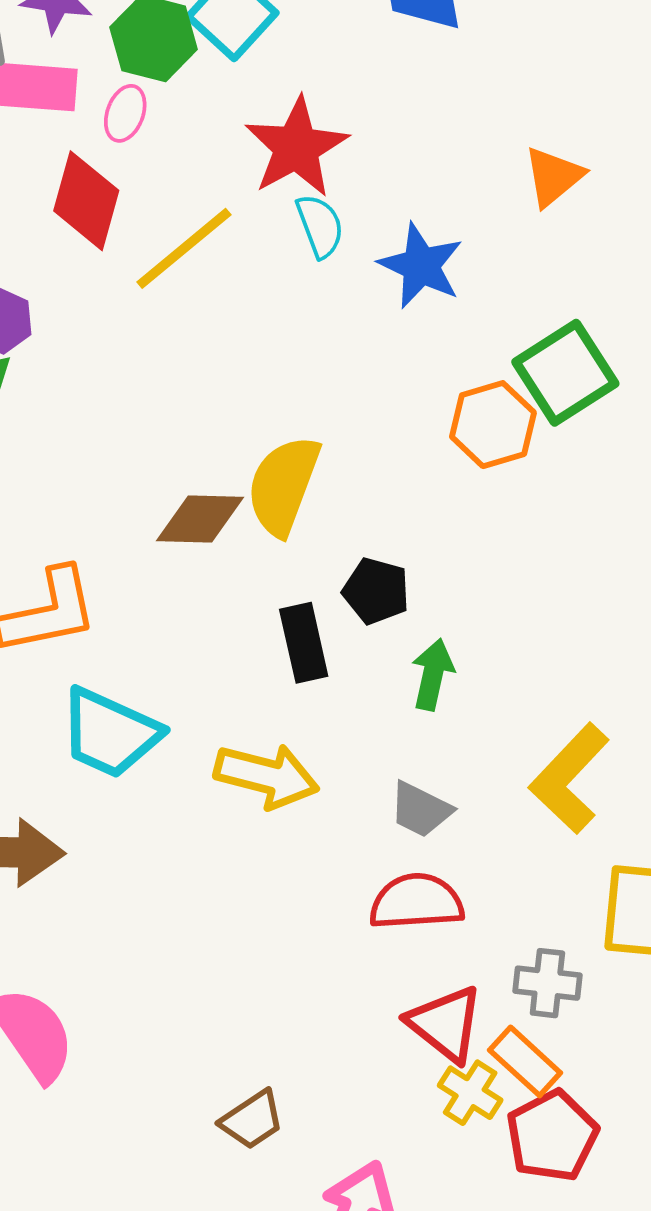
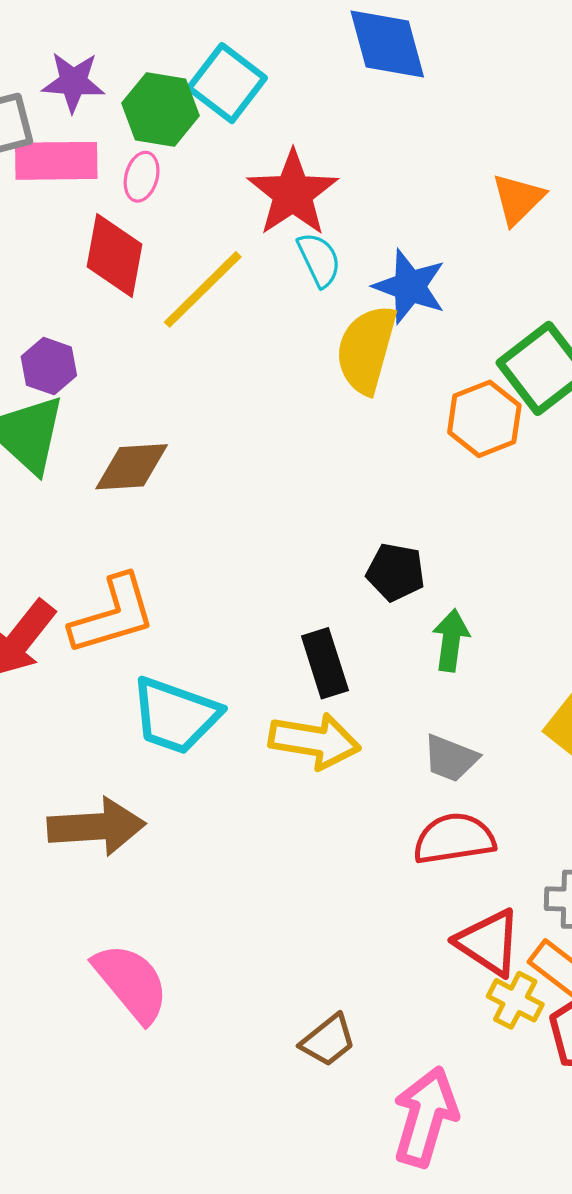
yellow semicircle: (283, 485) -> (366, 349), moved
brown diamond: (200, 519) -> (132, 467), moved
black rectangle: (304, 643) -> (325, 663), moved

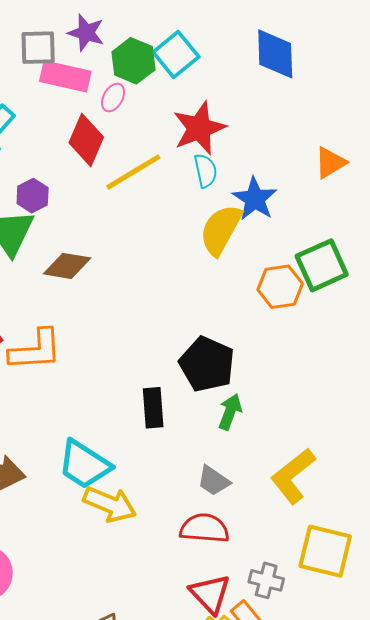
black pentagon: (396, 572) -> (207, 364), size x1.6
cyan trapezoid: (175, 716) -> (84, 464), moved
yellow arrow: (315, 741) -> (110, 504), moved

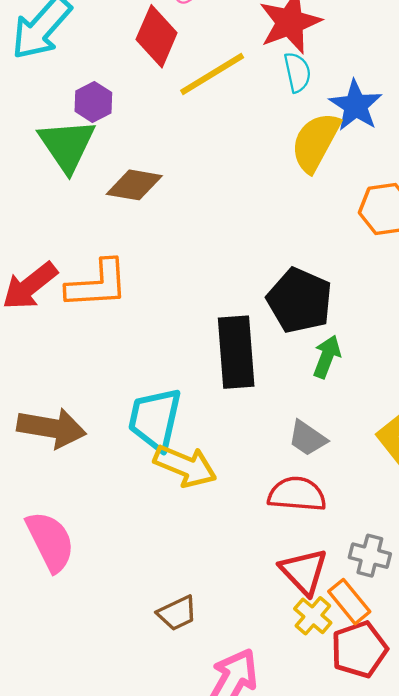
black rectangle: (153, 408) -> (236, 352), size x1.5
cyan trapezoid: (84, 464) -> (155, 419), turned 70

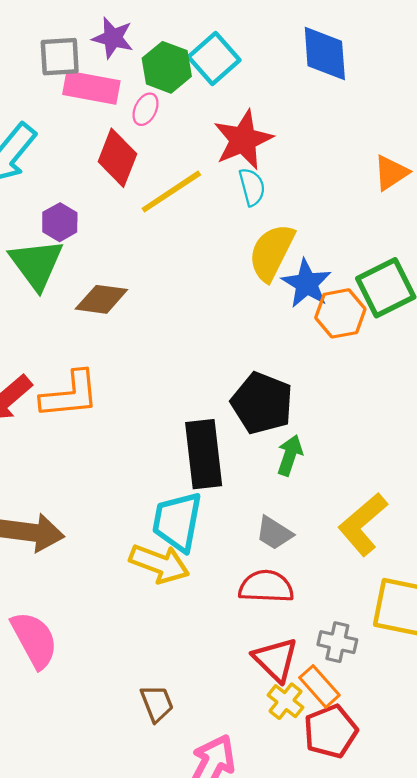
blue star: (356, 105) -> (307, 283), moved
cyan trapezoid: (155, 419) -> (177, 522), moved
brown trapezoid: (177, 613) -> (157, 703), turned -84

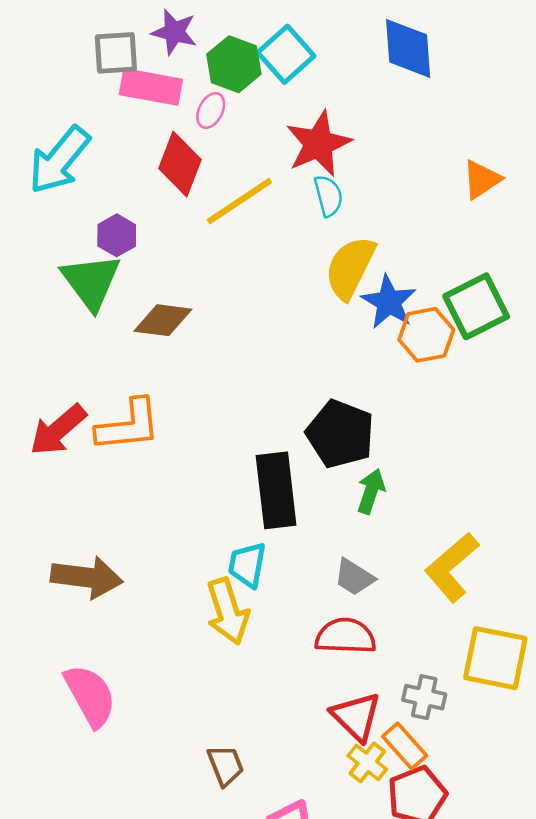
cyan trapezoid: (177, 522) -> (247, 565), size x0.7
yellow arrow: (159, 564) -> (228, 611), turned 52

